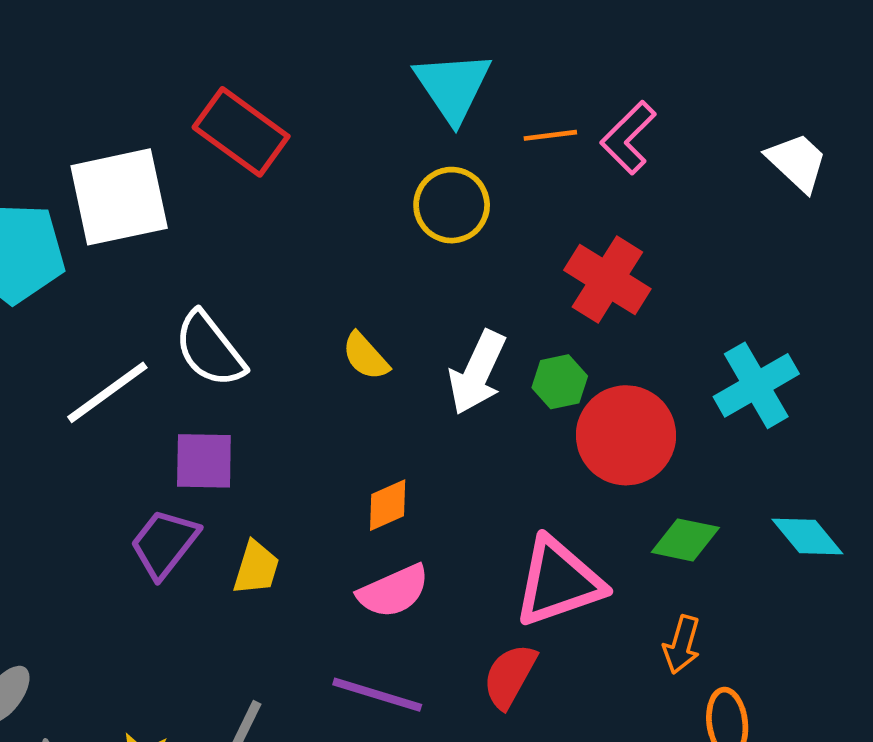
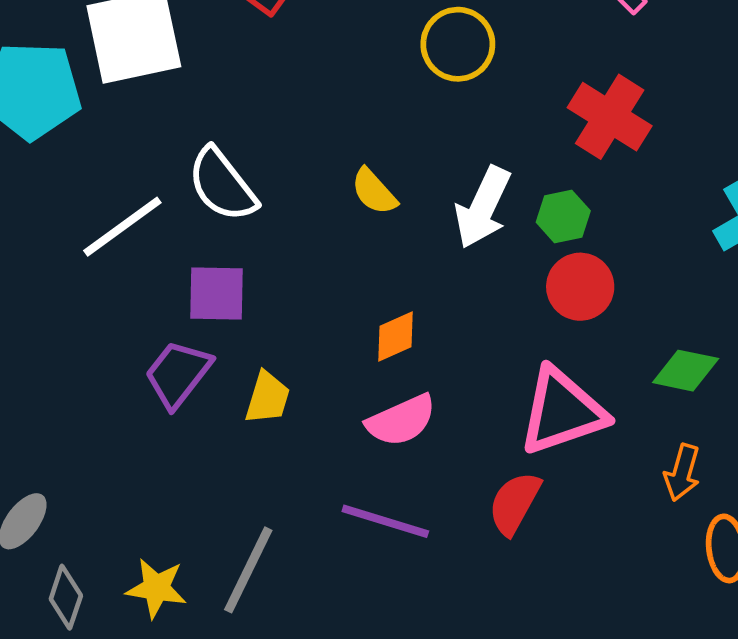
red circle: (626, 435) -> (580, 287), moved, size x0.7

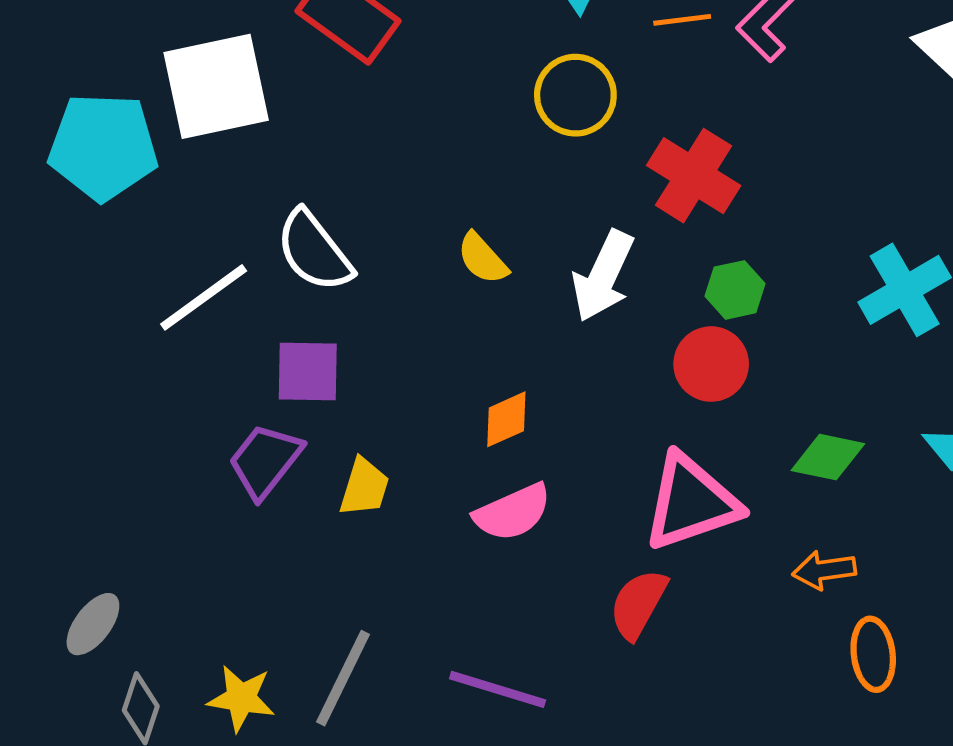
red cross: (610, 117) -> (694, 176), moved
green hexagon: (563, 216) -> (735, 290), moved
orange arrow: (682, 473) -> (824, 570), turned 66
purple line: (385, 521) -> (498, 689), moved

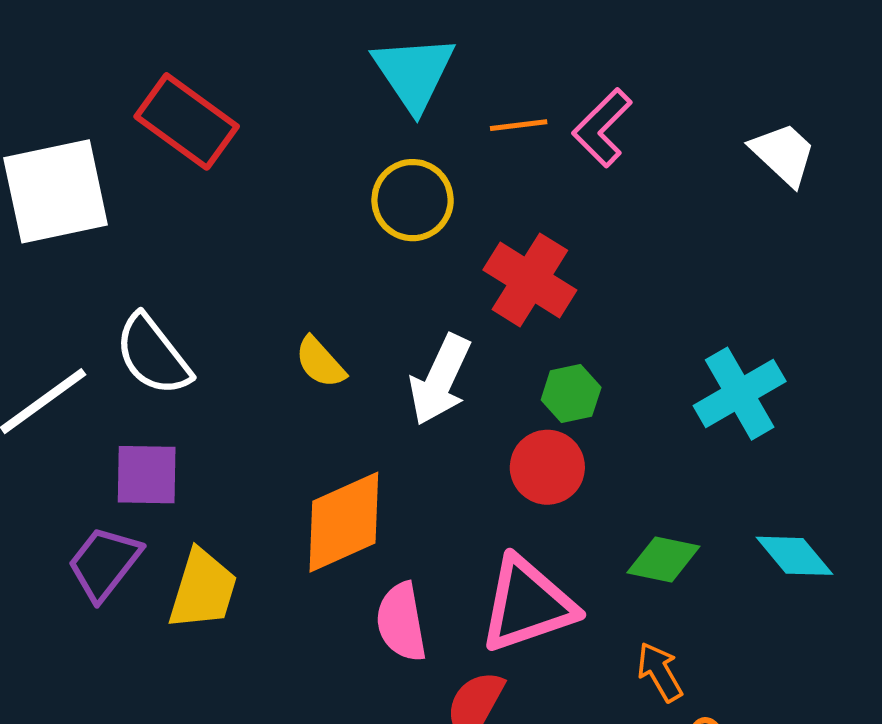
orange diamond: (506, 419) -> (344, 522), size x1.8
yellow trapezoid: (364, 487) -> (203, 590), size x1.4
pink semicircle: (513, 512) -> (401, 622), moved, turned 104
orange arrow: (824, 570) -> (660, 672), turned 68

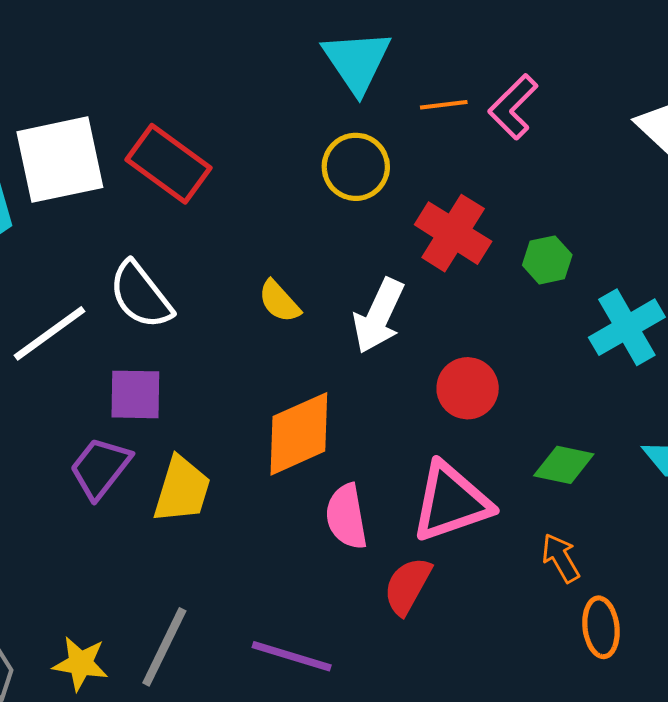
red rectangle: (187, 121) -> (169, 164), moved
green hexagon: (571, 394) -> (547, 260), moved

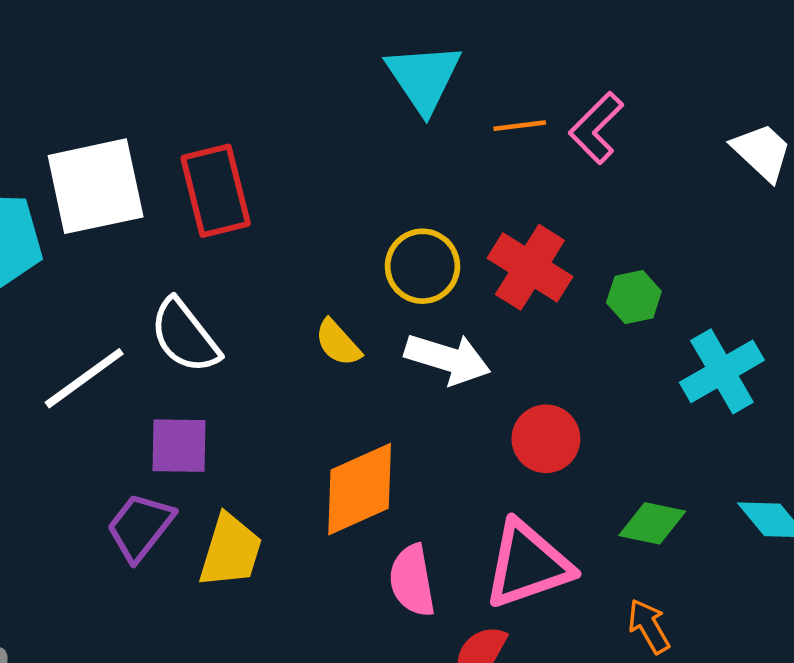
red rectangle: (169, 164) -> (216, 191), turned 40
yellow circle: (356, 167) -> (422, 266), moved
white arrow: (379, 316) -> (448, 359), turned -98

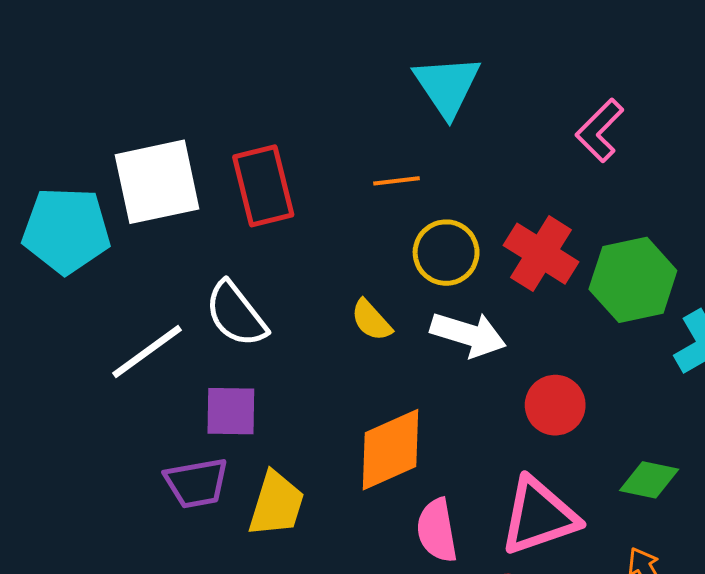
orange line: (520, 126) -> (397, 181), moved
green hexagon: (634, 297) -> (633, 280), size x1.8
purple trapezoid: (140, 527) -> (197, 483), turned -138

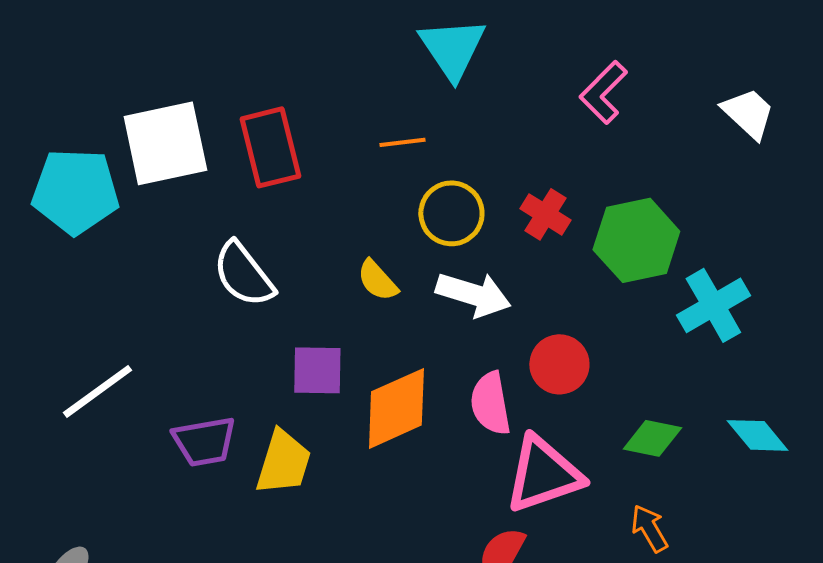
red cross: (541, 254) -> (545, 214), size x0.7
white line: (147, 352) -> (97, 391), moved
purple square: (231, 411) -> (317, 370), moved
pink semicircle: (437, 530) -> (490, 403), moved

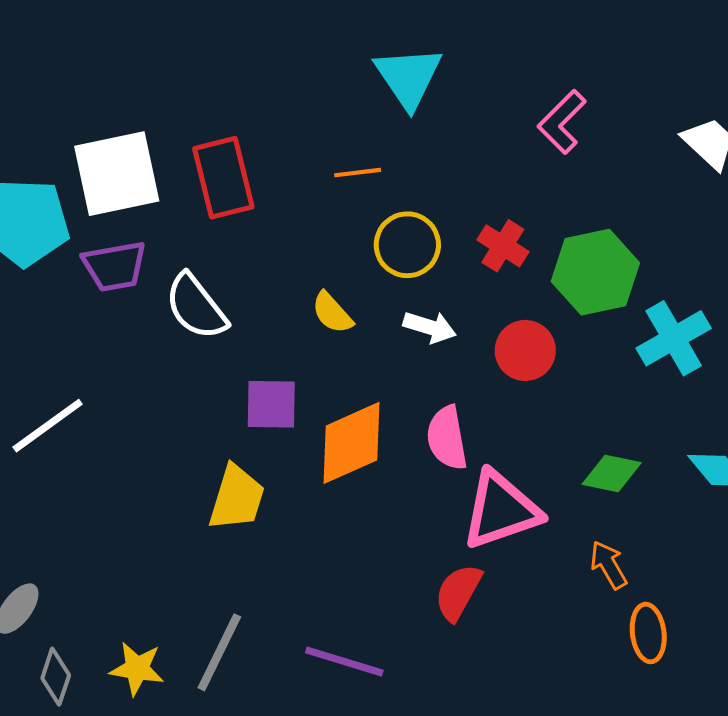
white arrow: (473, 294) -> (430, 327), size x0.7
red circle: (559, 364) -> (525, 350), moved
purple trapezoid: (204, 441) -> (115, 266), moved

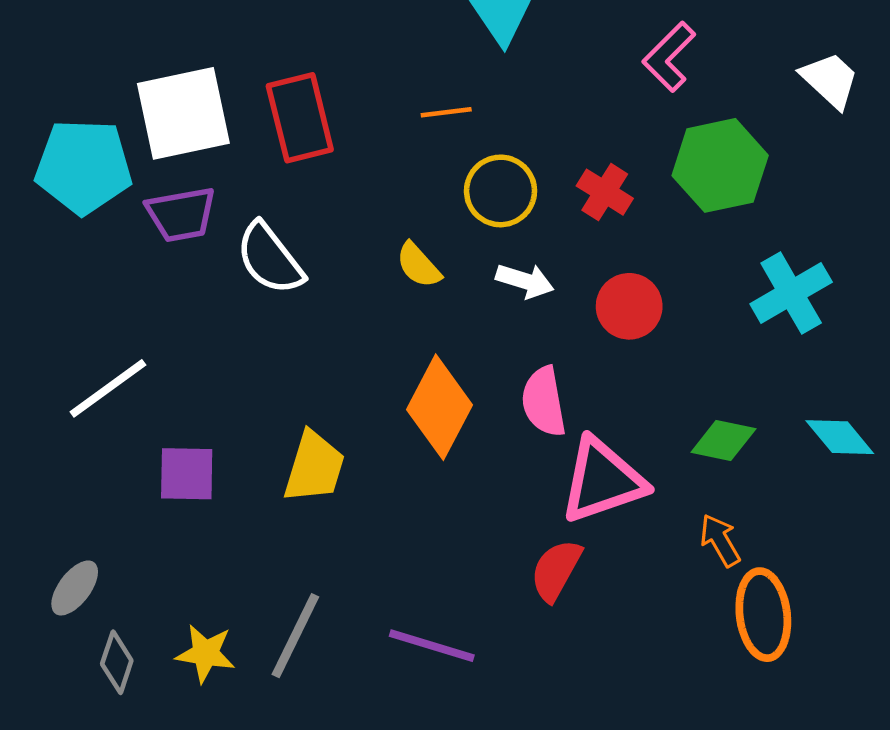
green hexagon: (595, 272) -> (720, 165), moved
purple square: (271, 404) -> (187, 474), moved
orange diamond: (351, 443) -> (440, 407), turned -38
orange ellipse: (648, 633) -> (763, 615), size x1.4

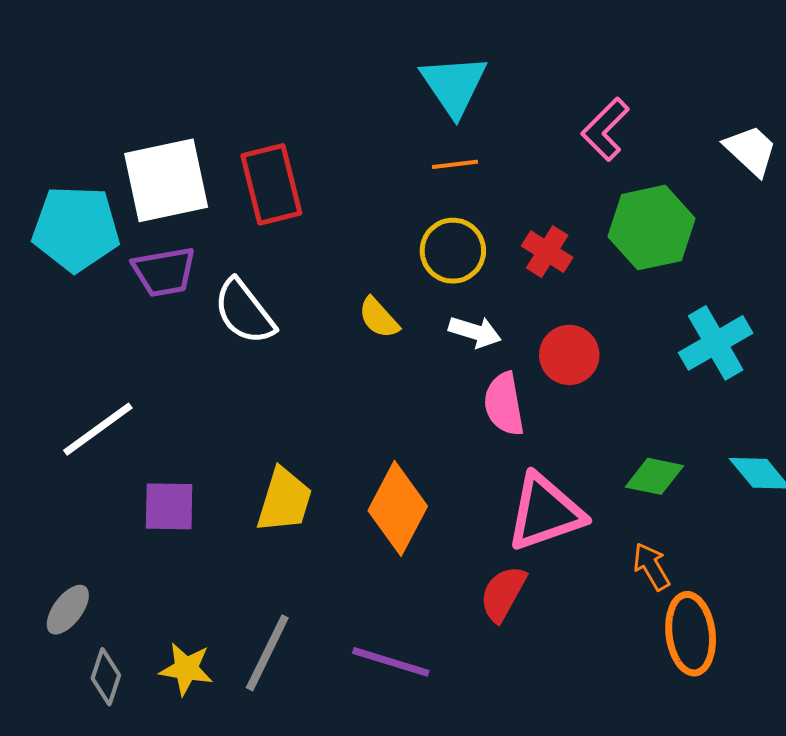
orange line: (446, 112) -> (455, 164), moved
pink semicircle: (544, 402) -> (504, 404), moved
orange diamond: (440, 407) -> (398, 508), moved

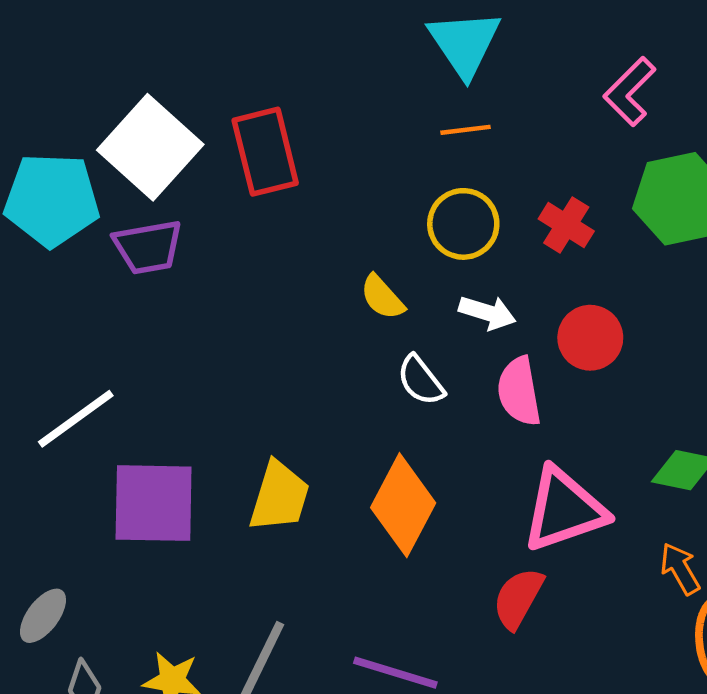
white square: (166, 180) -> (150, 147), turned -36
white semicircle: (244, 312) -> (421, 380), moved, size x0.7
purple square: (169, 506) -> (154, 503), size x1.5

